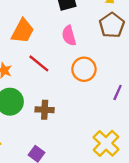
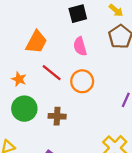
orange circle: (84, 69) -> (82, 81), moved

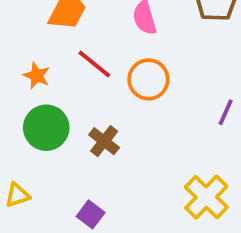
brown cross: (57, 116) -> (104, 141), turned 35

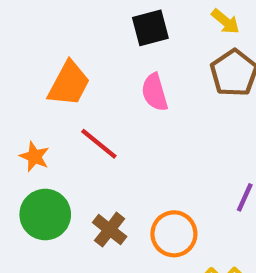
orange circle: (148, 79) -> (174, 234), moved

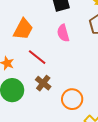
brown cross: (110, 230) -> (43, 83), moved

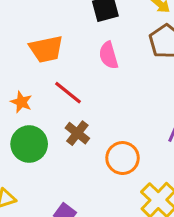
orange trapezoid: (23, 29) -> (46, 49), turned 50

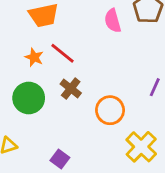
pink semicircle: (109, 55) -> (113, 21), moved
orange star: (21, 102) -> (34, 57), moved

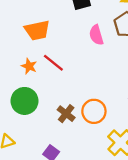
brown cross: (71, 89) -> (66, 114), moved

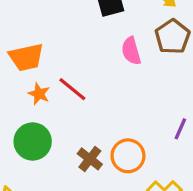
orange trapezoid: (37, 30) -> (26, 57), moved

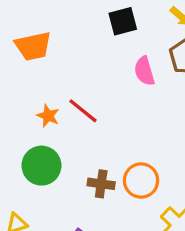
orange trapezoid: (26, 57) -> (33, 46), moved
brown cross: (90, 159) -> (101, 184), turned -30

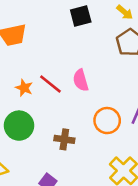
pink semicircle: (144, 71) -> (81, 80), moved
orange circle: (141, 181) -> (107, 121), moved

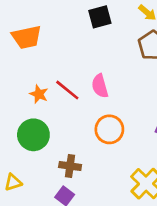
orange circle: (107, 121) -> (109, 129), moved
brown cross: (64, 139) -> (70, 166), moved

